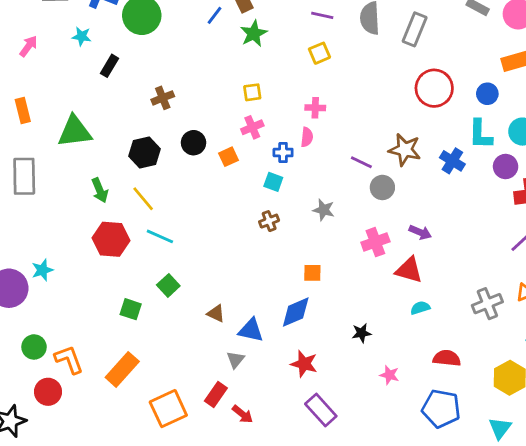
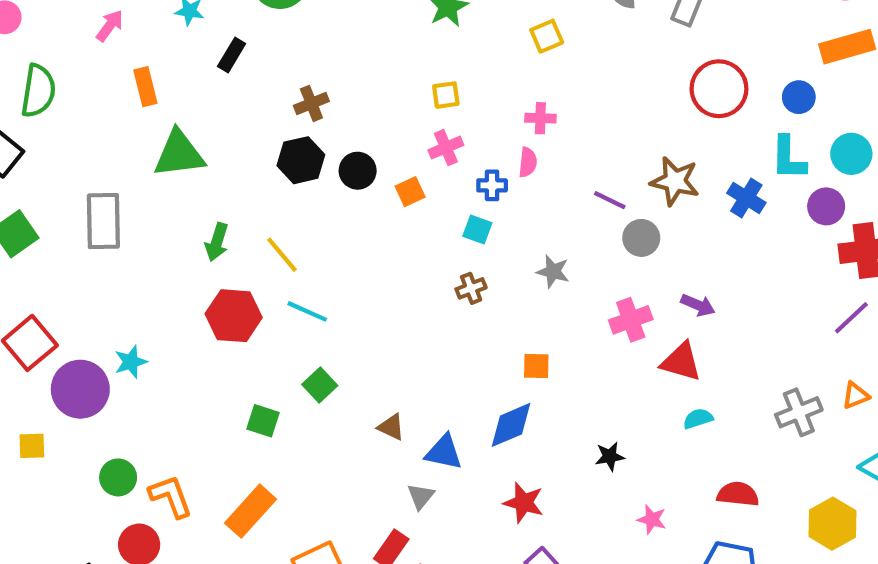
orange rectangle: (23, 111) -> (145, 87), moved
black hexagon: (145, 153) -> (301, 160), moved
green arrow: (100, 190) -> (217, 242), turned 40

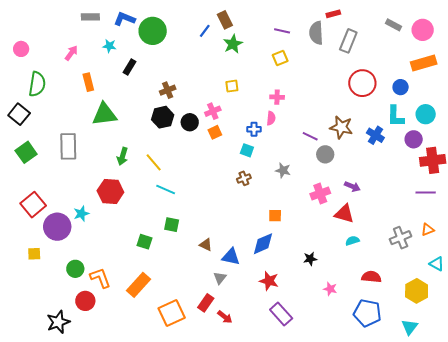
pink cross: (446, 148) -> (213, 111), moved
red hexagon: (234, 316) -> (110, 192), moved
purple line: (851, 318) -> (426, 193), turned 42
green square: (320, 385) -> (172, 225), turned -35

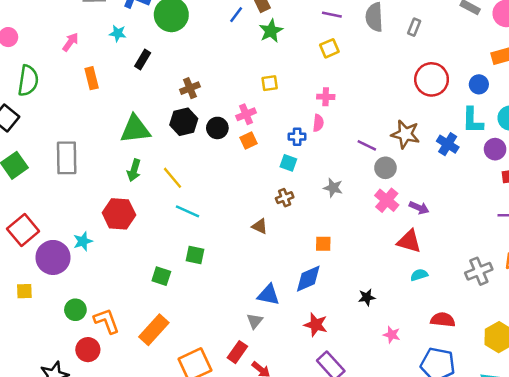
gray rectangle: (348, 41) -> (414, 27), size x0.6
green triangle: (104, 114) -> (135, 129), moved
pink cross: (320, 194) -> (387, 200), moved, turned -30
brown triangle: (206, 245) -> (260, 226), moved

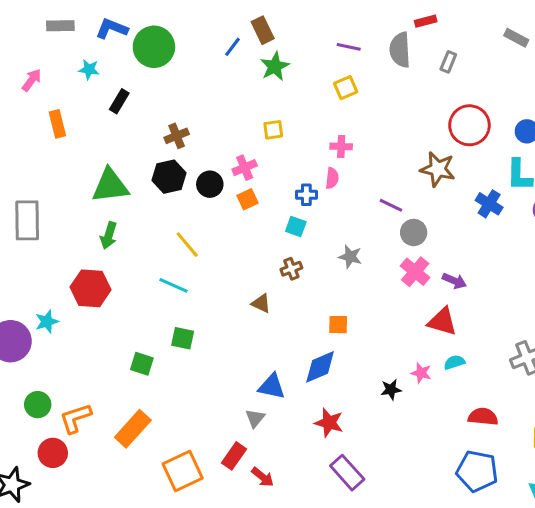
brown star: (405, 134) -> (438, 169), moved
yellow line: (173, 178) -> (187, 245), moved
orange L-shape: (107, 321) -> (75, 418), turned -88
pink star: (392, 335) -> (421, 373), moved

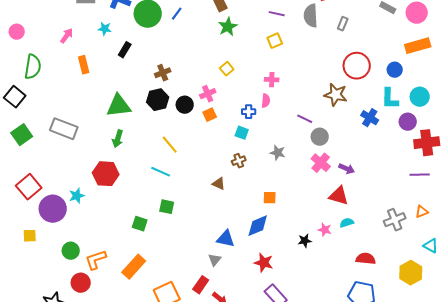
blue line: (232, 47) -> (177, 14), moved
yellow square: (273, 130) -> (227, 69), turned -32
gray rectangle: (27, 220) -> (64, 129), turned -68

